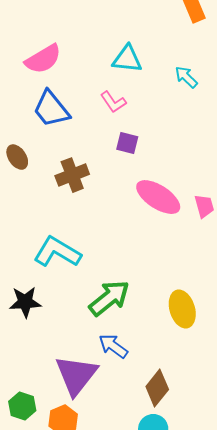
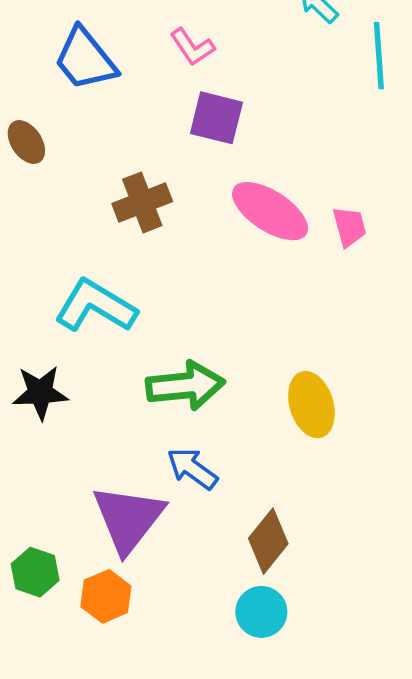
purple square: (127, 143) -> (216, 118), size x1.4
brown cross: (72, 175) -> (142, 202), moved
green arrow: (109, 298) -> (185, 386), turned 33

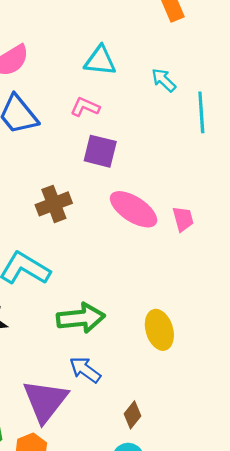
pink L-shape: (192, 47) -> (85, 107), turned 148
brown diamond: (268, 541) -> (132, 415), size x0.7

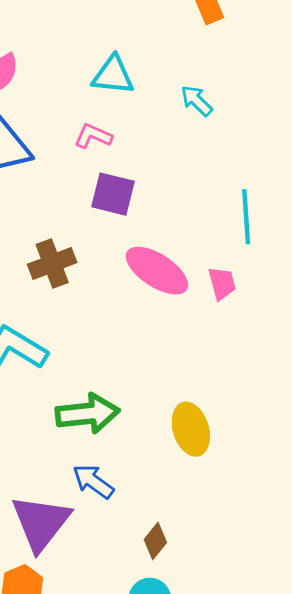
cyan line: (201, 112) -> (246, 217), moved

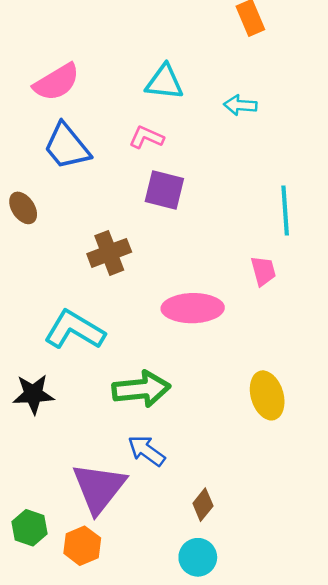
cyan arrow: (197, 101) -> (240, 105), turned -40
pink ellipse: (157, 271) -> (193, 308), moved, turned -34
yellow ellipse: (191, 429) -> (267, 395), moved

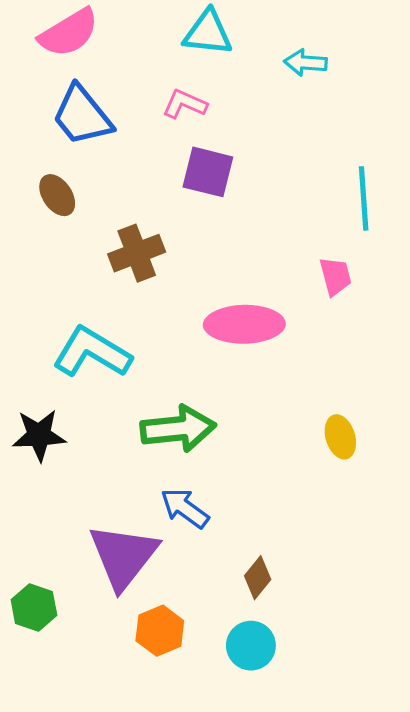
brown ellipse: (23, 208) -> (57, 195), moved
yellow ellipse: (267, 395) -> (340, 437), size x0.7
orange hexagon: (82, 546) -> (160, 631), moved

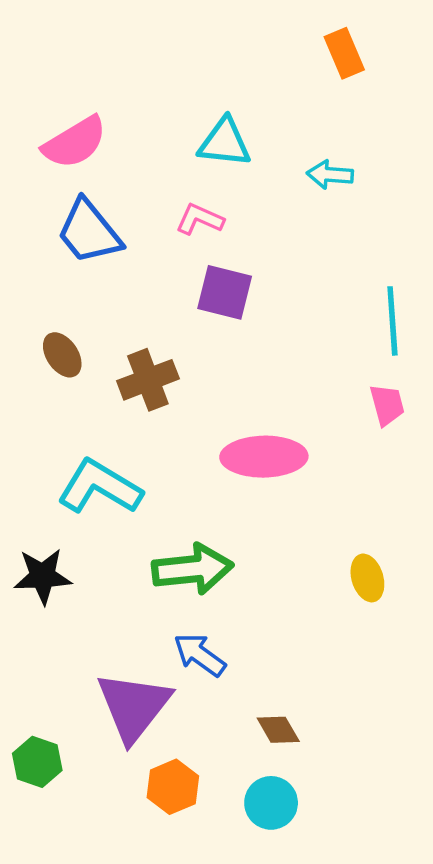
brown ellipse: (57, 195) -> (62, 355), moved
pink trapezoid: (335, 276) -> (387, 405), moved
brown diamond: (258, 578) -> (278, 730), turned -69

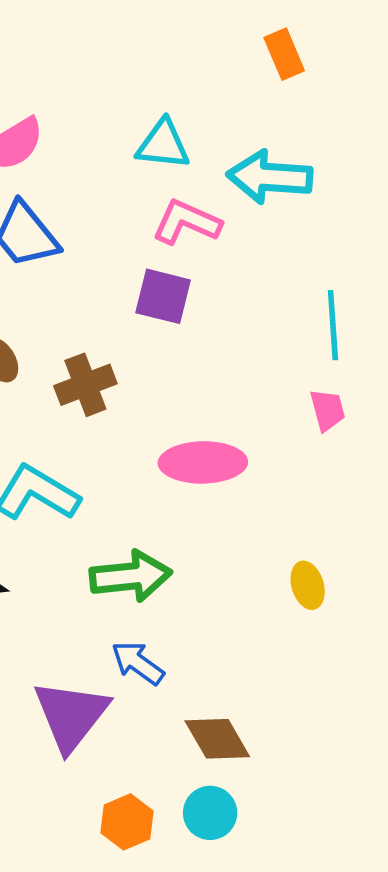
cyan arrow: (330, 175) -> (270, 177), size x1.8
pink L-shape: (200, 219) -> (187, 222), moved, size x1.4
brown diamond: (278, 730) -> (217, 739), size x1.5
orange hexagon: (173, 787) -> (127, 822), moved

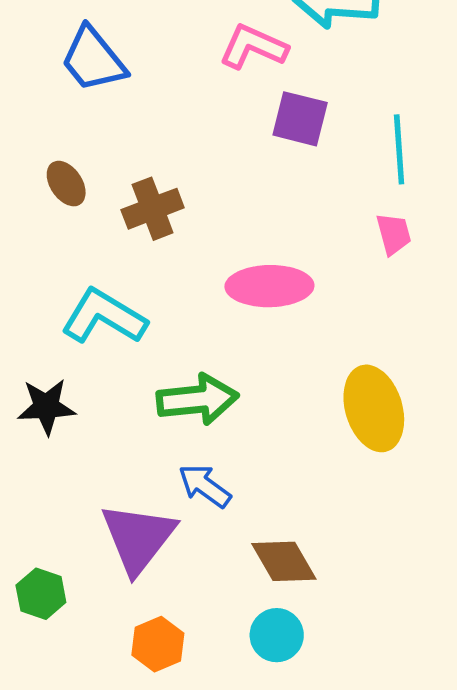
purple square: (163, 296) -> (300, 119), moved
yellow ellipse: (308, 585) -> (374, 408), size x1.8
orange hexagon: (127, 822) -> (158, 644), moved

